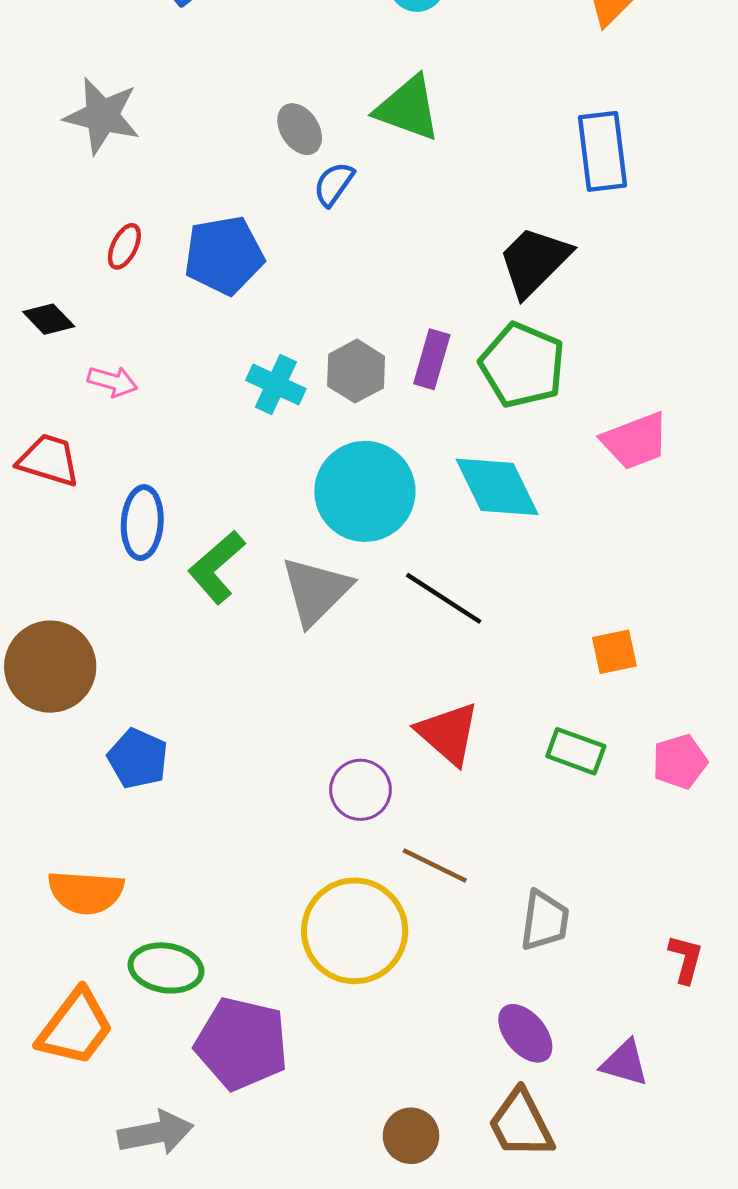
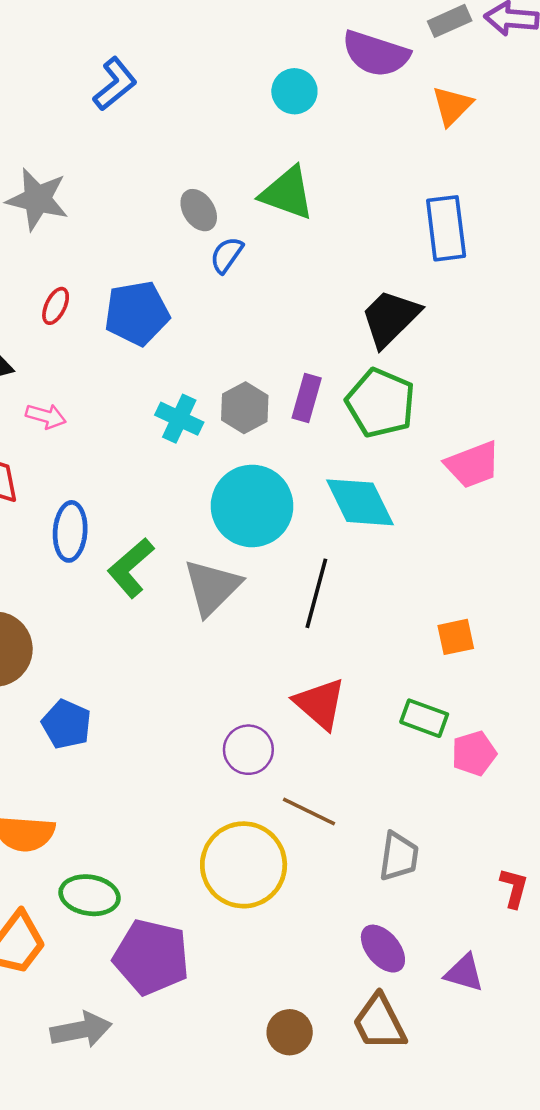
black line: (444, 598) -> (316, 593), turned 72
pink pentagon: (680, 762) -> (474, 753), moved

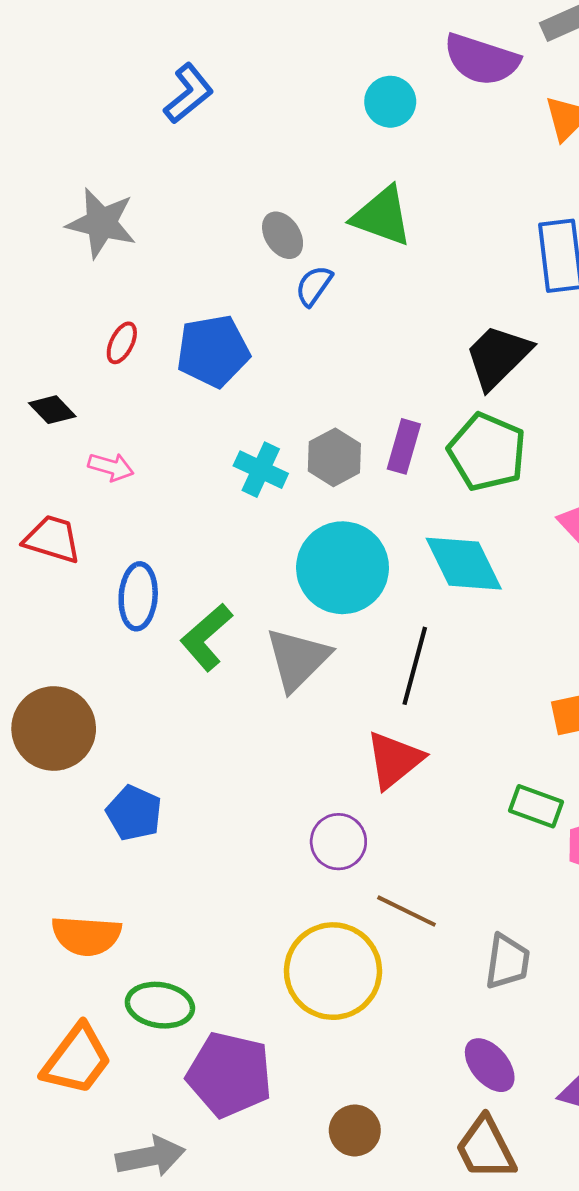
red triangle: (320, 704) -> (394, 760), moved, turned 40
brown circle: (290, 1032) -> (355, 1130), moved

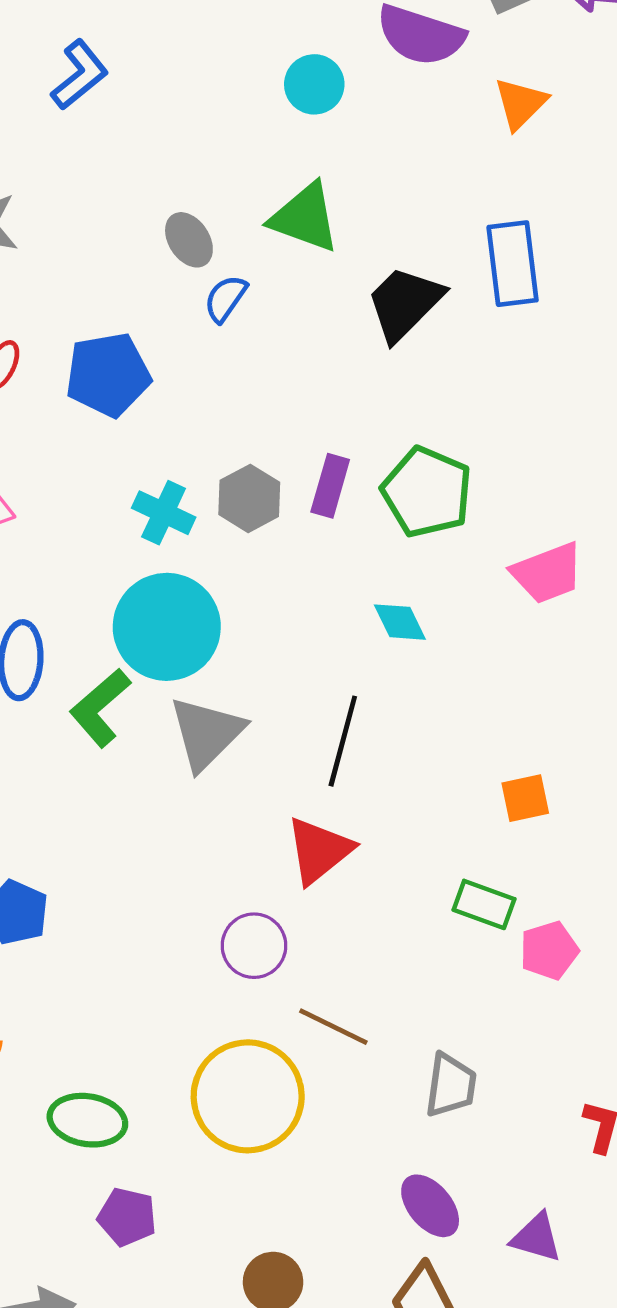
black trapezoid: (498, 357) -> (405, 303), moved
cyan diamond: (464, 564) -> (400, 622), size x0.6
cyan circle: (343, 568) -> (167, 627), moved
green ellipse: (160, 1005) -> (87, 1120), moved
purple pentagon: (229, 1075) -> (127, 1217), size x0.6

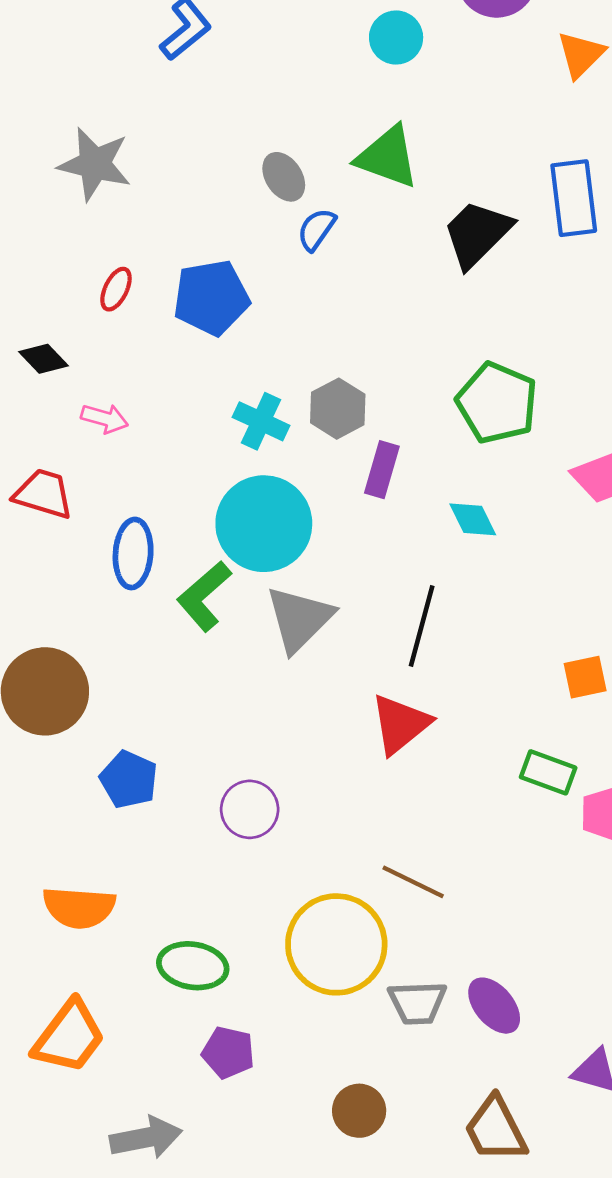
purple rectangle: (330, 486) -> (382, 470), moved
purple circle: (254, 946) -> (250, 809), moved
gray trapezoid: (451, 1085) -> (417, 1003), moved, turned 80
purple ellipse: (430, 1206) -> (494, 1006), moved

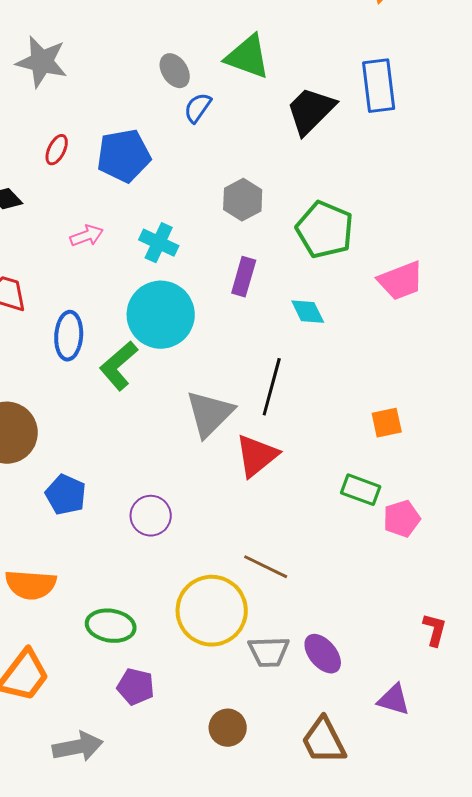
gray hexagon: (338, 409) -> (243, 200), moved
pink arrow: (105, 418) -> (87, 236), moved, turned -36
gray triangle: (299, 619) -> (210, 414), moved

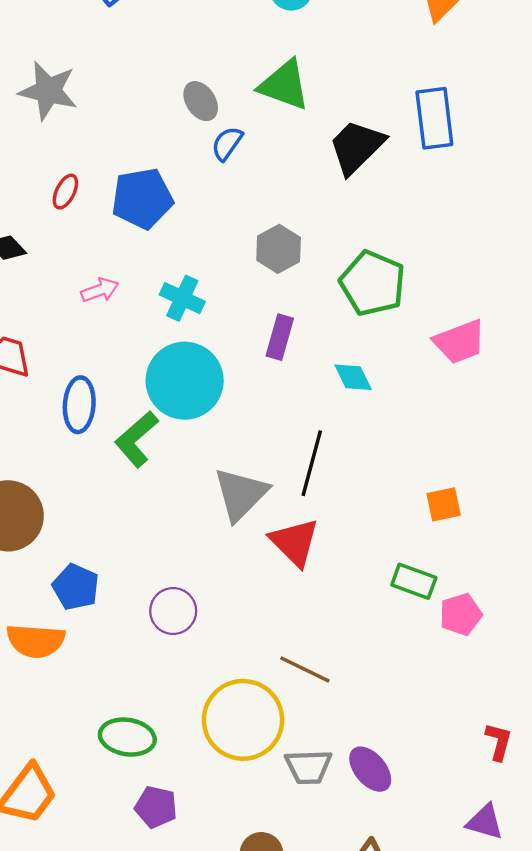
red triangle: (257, 456) -> (295, 542), turned -36
orange semicircle: (31, 585) -> (36, 641), moved
purple triangle: (394, 700) -> (485, 822), moved

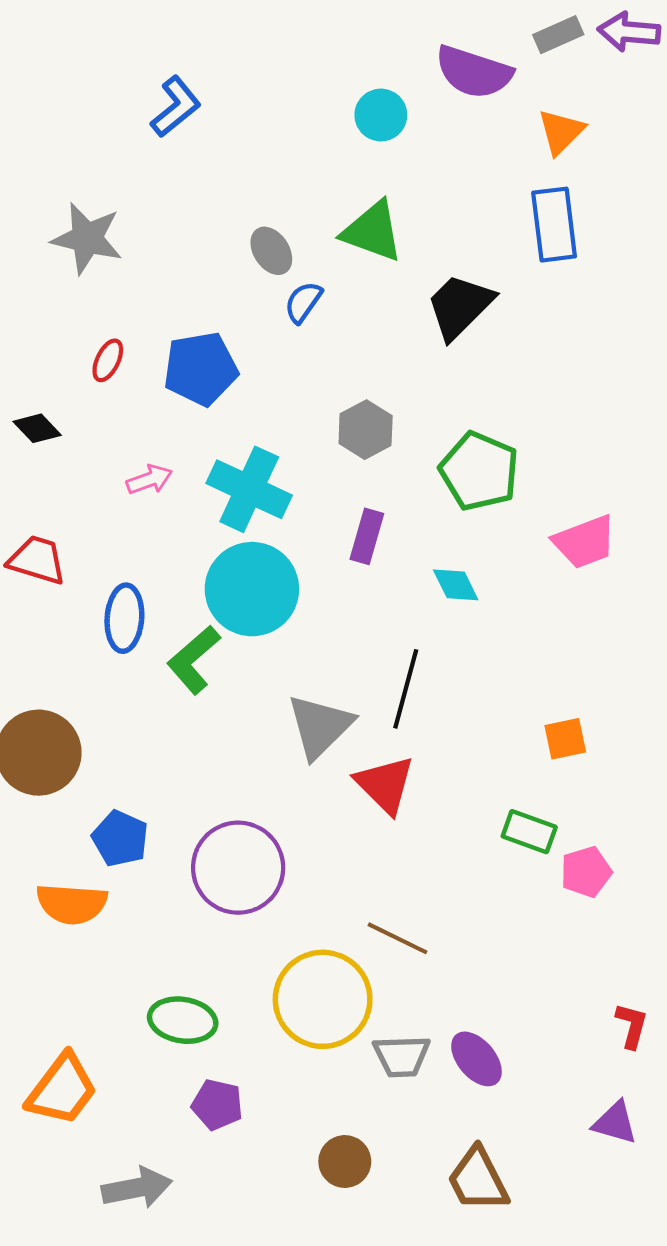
blue rectangle: (434, 118) -> (554, 225), moved
cyan cross: (182, 298) -> (249, 489), size x1.5
purple circle: (173, 611) -> (238, 868), size x1.6

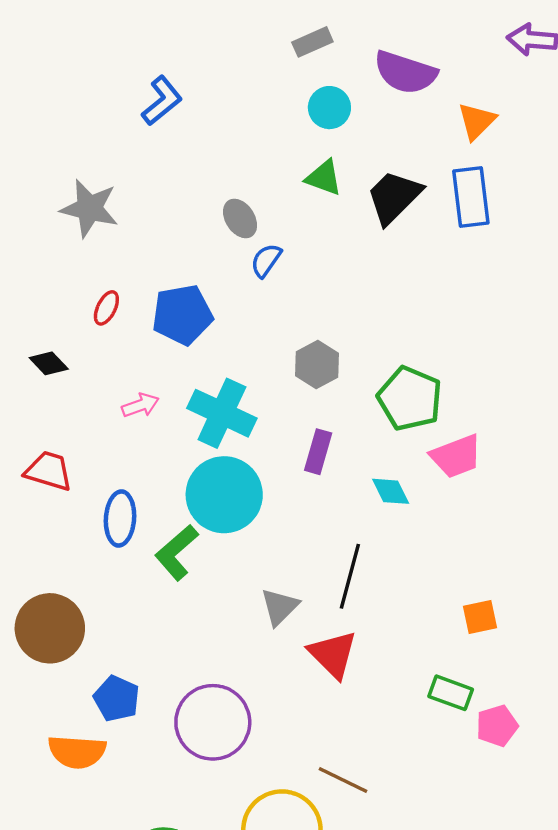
gray rectangle: (558, 35) -> (312, 42), moved
green triangle: (373, 231) -> (324, 178), moved, size x0.7
black trapezoid: (460, 306) -> (394, 197), moved
pink trapezoid: (585, 542) -> (456, 456), moved
gray triangle: (320, 726) -> (280, 607), size x0.7

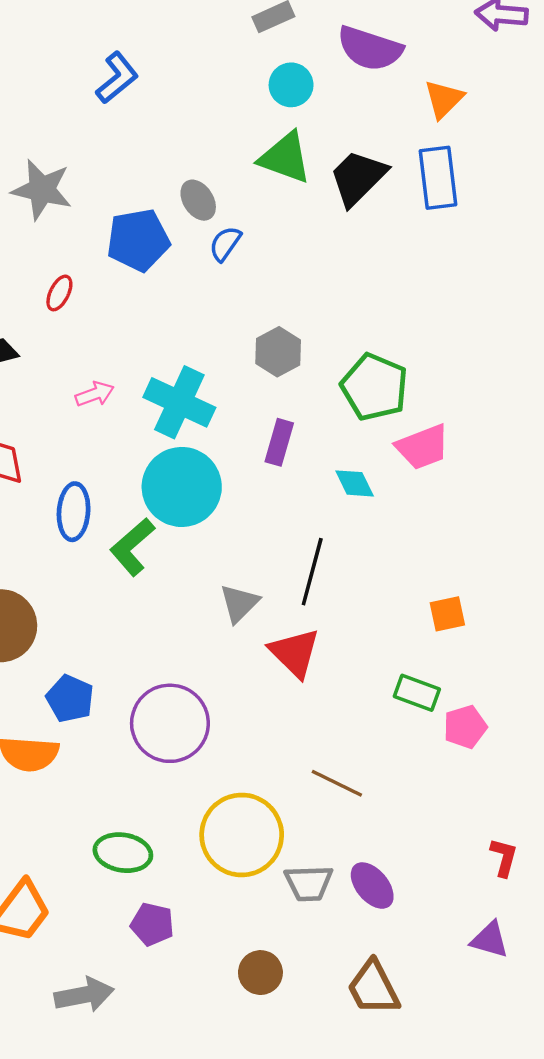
green triangle: (324, 178) -> (285, 158), size x1.4
blue pentagon: (182, 315) -> (138, 240), moved
brown line: (343, 780) -> (337, 783), moved

